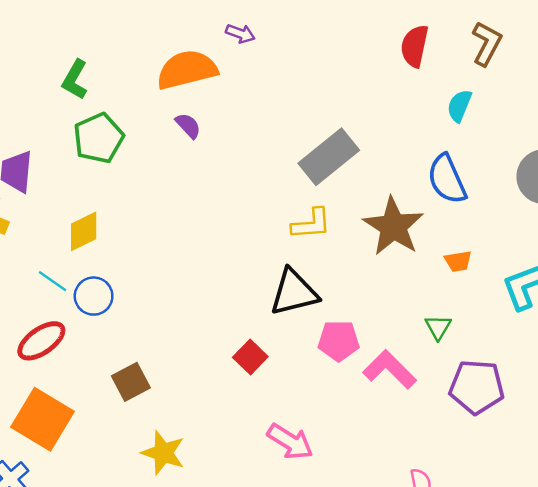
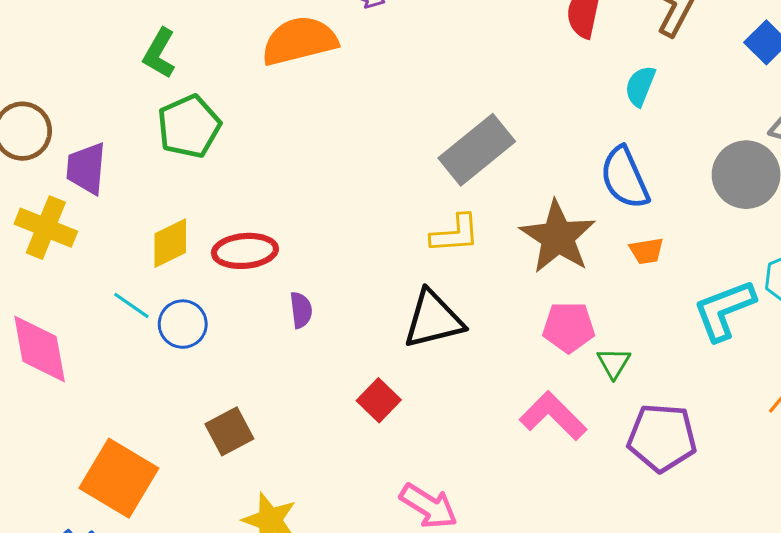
purple semicircle: (188, 126) -> (301, 310), moved, turned 36
orange trapezoid: (458, 261) -> (646, 251), moved
red ellipse: (41, 341) -> (245, 251), moved, turned 30
pink pentagon: (339, 341) -> (569, 327), moved

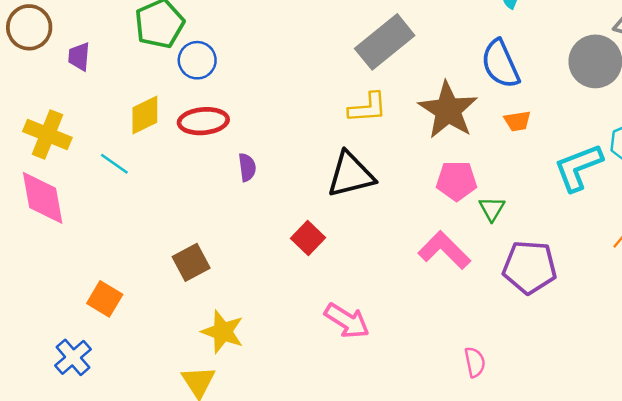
purple trapezoid: (86, 168) -> (79, 57), size x0.7
yellow cross: (46, 228) -> (47, 134), moved
blue circle: (183, 324) -> (197, 60), moved
orange square: (119, 478) -> (105, 299), size x0.6

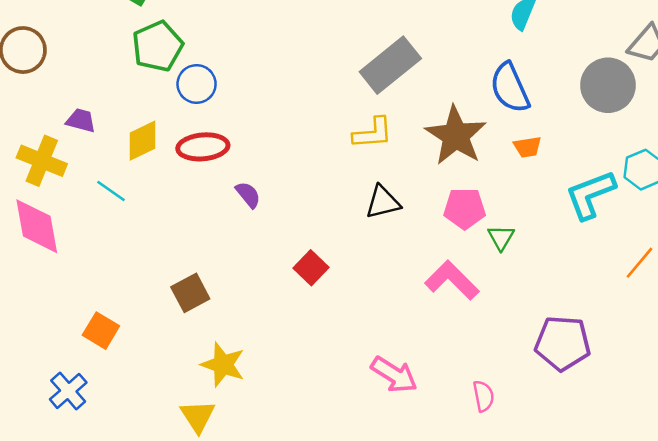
purple trapezoid: (79, 57) -> (81, 120), moved, turned 100
purple semicircle: (247, 167) -> (248, 195), turned -32
black triangle: (351, 175) -> (383, 202), moved, size x0.7
purple pentagon: (530, 267) -> (563, 343), moved
pink arrow: (347, 321) -> (394, 375), moved

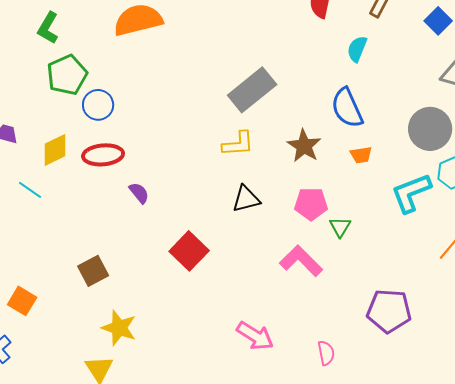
gray circle: (608, 85) -> (430, 129), moved
brown star: (456, 136) -> (304, 146), size x0.7
red square: (311, 268) -> (189, 251), size x1.4

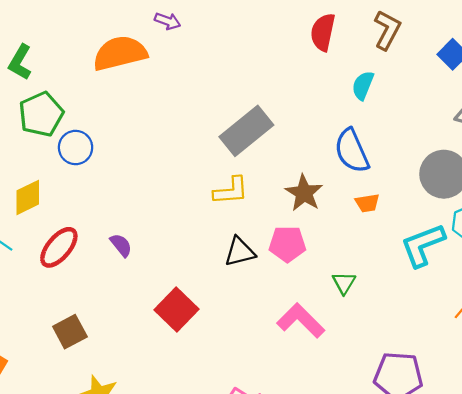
red ellipse: (103, 155) -> (59, 247), moved, turned -45
pink pentagon: (311, 204) -> (287, 244), moved

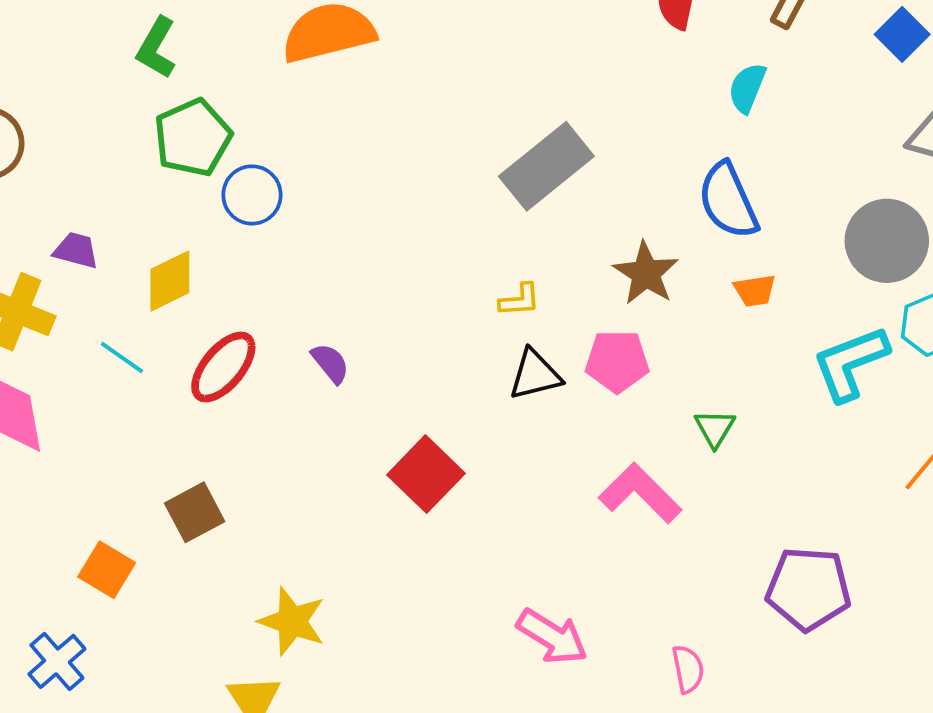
yellow L-shape: (231, 191) -> (520, 300), moved, size x0.7
brown square: (70, 332) -> (195, 512), moved

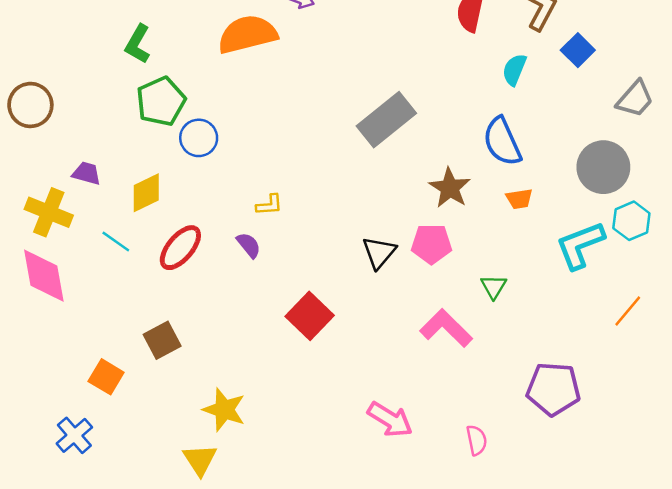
blue square: (902, 34) -> (578, 50), moved
yellow L-shape: (520, 300) -> (269, 205), moved
black triangle: (535, 375) -> (379, 252), turned -36

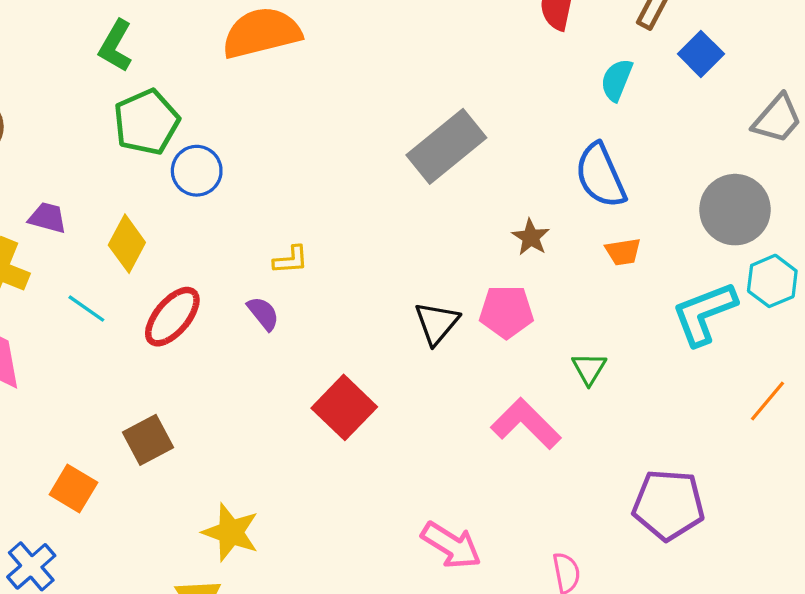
brown star: (450, 188) -> (531, 237), size x0.7
yellow diamond: (146, 193) -> (127, 244), turned -36

